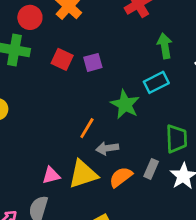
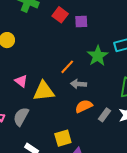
gray rectangle: (151, 169) -> (105, 115), moved
yellow triangle: (83, 174) -> (44, 91), moved
pink triangle: (51, 175) -> (21, 81), moved, turned 40

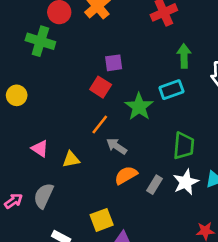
red square: (60, 15) -> (101, 87), moved
gray arrow: (78, 84) -> (117, 146), turned 35
yellow triangle: (44, 91) -> (71, 159), size x0.6

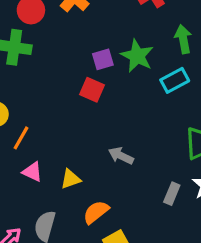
green star: (139, 107) -> (137, 56), moved
orange line: (100, 125) -> (21, 138), moved
orange semicircle: (126, 175) -> (96, 212), moved

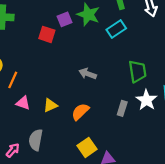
red square: (92, 90) -> (47, 34), moved
gray arrow: (121, 156) -> (88, 74), moved
orange semicircle: (96, 212) -> (80, 112), moved

